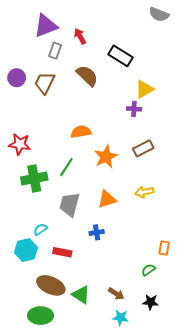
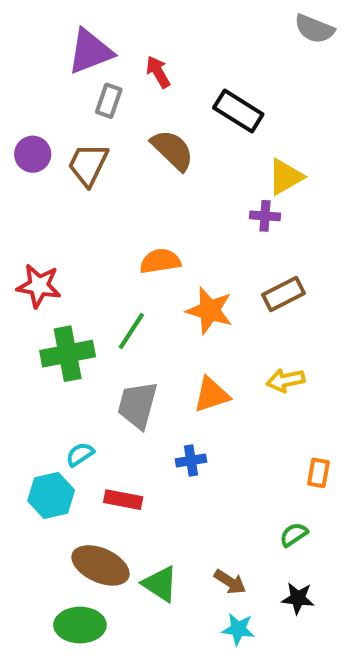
orange star: (106, 157) -> (209, 310), turned -30
orange rectangle: (164, 248) -> (318, 473), moved

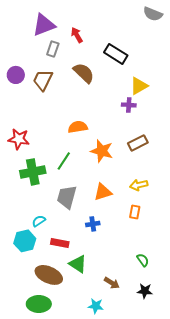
orange rectangle: (318, 473) -> (135, 212), moved
green semicircle: (294, 535) -> (143, 260), turned 88
green triangle: (160, 584) -> (78, 264), moved
cyan star: (238, 629) -> (96, 306), moved

